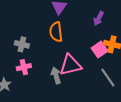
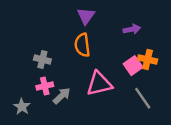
purple arrow: (99, 18) -> (132, 29), turned -128
gray arrow: (56, 75) -> (62, 96), moved, turned 63

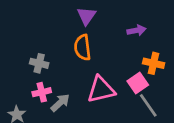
pink square: (133, 66) -> (138, 83), moved

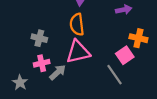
pink triangle: (101, 90) -> (78, 52), moved
gray line: (148, 105) -> (114, 75), moved

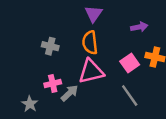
gray cross: (39, 38) -> (50, 46), moved
pink square: (125, 55) -> (130, 63), moved

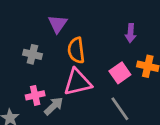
purple triangle: (94, 14) -> (58, 24), moved
purple arrow: (139, 27) -> (131, 33), turned 105

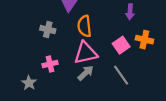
gray arrow: (54, 106) -> (86, 73), moved

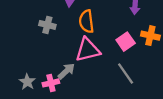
pink cross: (50, 64) -> (51, 83), moved
gray arrow: (86, 73) -> (66, 71), moved

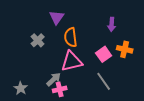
gray cross: (47, 25) -> (38, 40), turned 32
pink cross: (51, 83) -> (60, 89), moved

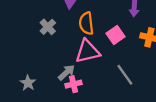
pink square: (104, 54) -> (116, 35), moved

